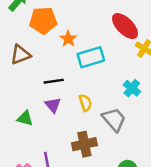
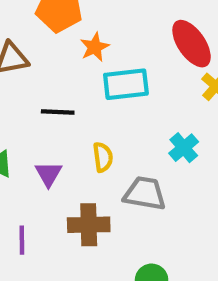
purple triangle: (53, 105) -> (48, 174), moved
gray trapezoid: (114, 120) -> (145, 193), turned -50

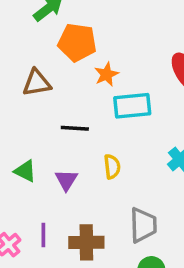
gray trapezoid: (145, 193) -> (143, 225), moved, turned 78
brown cross: (89, 225) -> (86, 242), moved

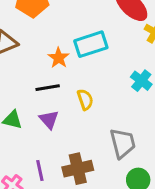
orange star: (106, 74) -> (59, 58), moved
black line: (75, 128) -> (48, 88), moved

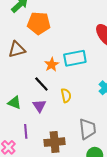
black line: (48, 88) -> (41, 84), turned 49
purple line: (40, 171) -> (26, 131), moved

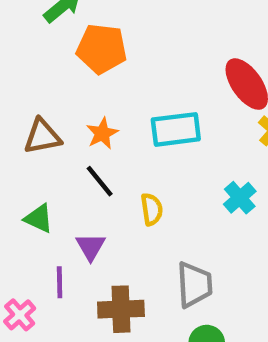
brown triangle: (17, 49) -> (42, 136), moved
orange star: (52, 65) -> (102, 133), moved
purple triangle: (39, 106) -> (91, 247), moved

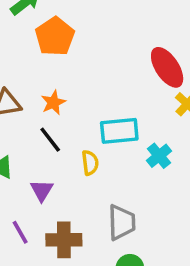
orange pentagon: (102, 49) -> (55, 36), turned 30
cyan rectangle: (176, 129) -> (119, 131), moved
purple line: (60, 282) -> (20, 232), moved, turned -30

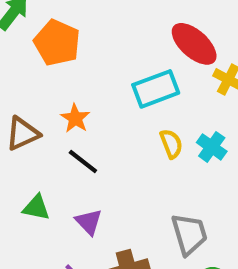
cyan rectangle: (119, 131) -> (156, 89), moved
yellow semicircle: (90, 163) -> (171, 144), moved

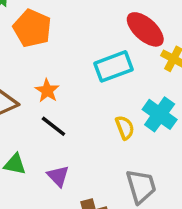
yellow semicircle: (171, 144) -> (125, 128), moved
cyan cross: (212, 147) -> (160, 114), size x1.4

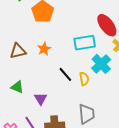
cyan cross: (160, 114) -> (101, 64), moved
black line: (53, 126) -> (65, 74), moved

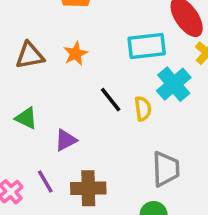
purple triangle: (41, 99) -> (66, 140), turned 32
gray trapezoid: (87, 114) -> (166, 169), moved

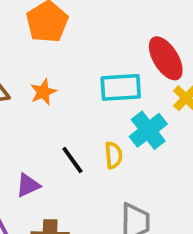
black line: (111, 100) -> (72, 160), moved

